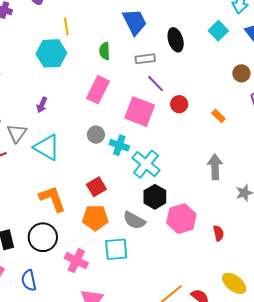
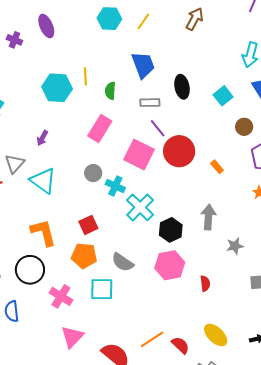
yellow line: (66, 26) -> (85, 76), moved
cyan square: (218, 31) -> (223, 96), moved
red circle: (179, 104) -> (179, 151), size x1.8
black hexagon: (155, 197) -> (171, 230), moved

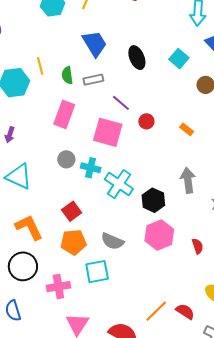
gray rectangle: (150, 103) -> (93, 80), moved
red circle: (179, 151) -> (146, 121), size x0.5
pink cross: (61, 296) -> (58, 287), turned -30

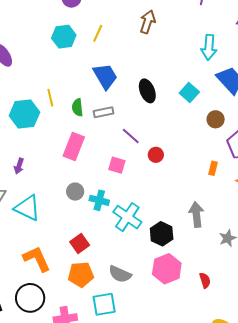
orange rectangle: (187, 129) -> (213, 168), moved, turned 64
pink square: (108, 132) -> (117, 165), size x0.6

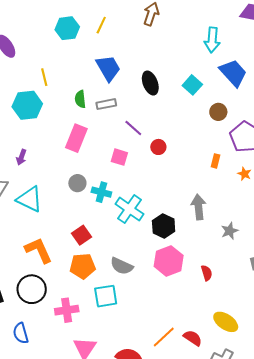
yellow line: (50, 98) -> (44, 77), moved

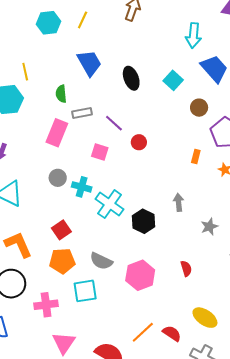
gray rectangle: (106, 104) -> (82, 113), moved
gray arrow: (198, 207) -> (179, 202), size x0.7
pink hexagon: (169, 261) -> (140, 275), moved

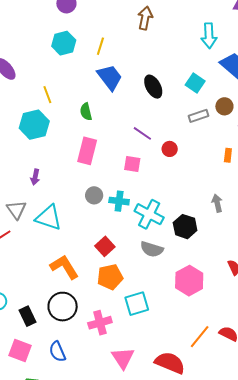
yellow line: (83, 20) -> (100, 46), moved
gray rectangle: (82, 113) -> (199, 116), moved
gray semicircle: (101, 261) -> (152, 249), moved

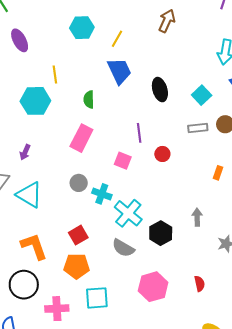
purple line: (142, 133) -> (139, 133), turned 36

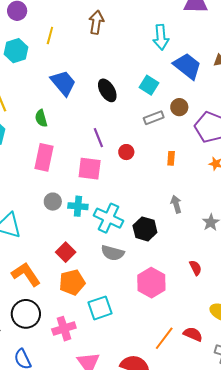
yellow line: (117, 39) -> (50, 36), moved
pink square: (123, 161) -> (90, 169), size x1.4
orange rectangle: (218, 173) -> (171, 158), moved

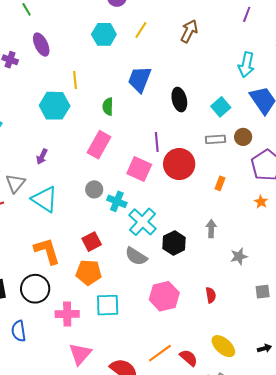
blue trapezoid: (63, 83) -> (140, 79), turned -136
red circle: (126, 152) -> (179, 164), size x2.0

